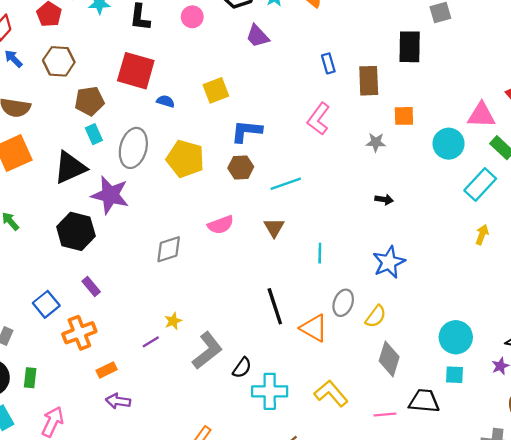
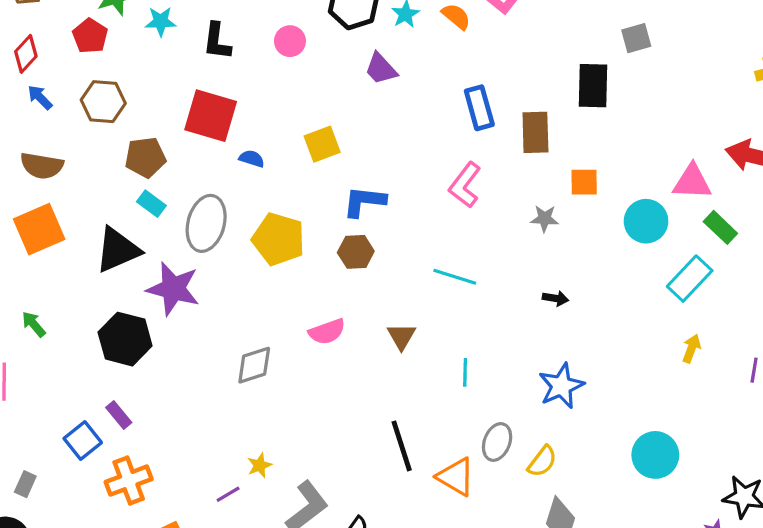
blue rectangle: (328, 63) -> (479, 108), size x1.5
cyan rectangle: (94, 134) -> (151, 204), turned -30
cyan line: (286, 184) -> (455, 277), moved, turned 36
purple rectangle: (91, 286) -> (119, 415), moved
cyan circle: (456, 337) -> (655, 455), moved

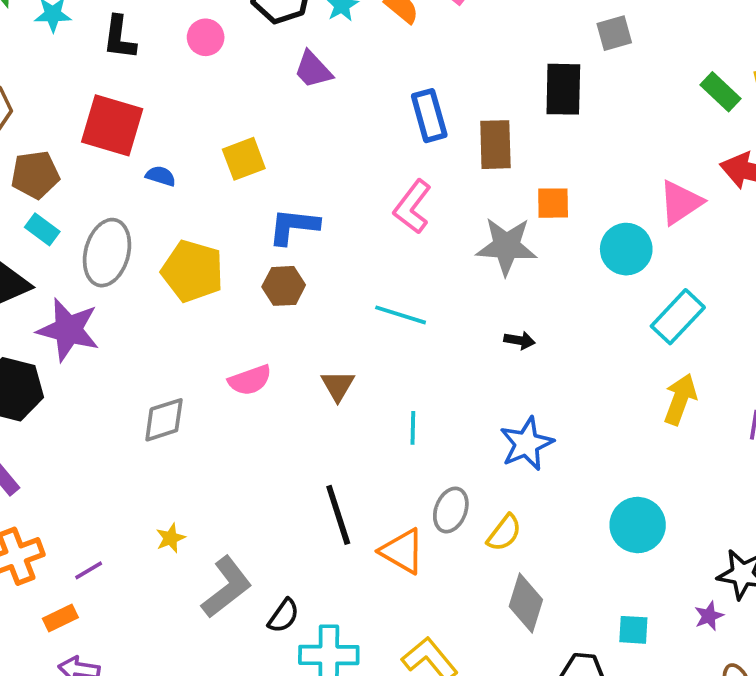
pink triangle: (692, 182) -> (681, 203), turned -36
gray star: (545, 219) -> (506, 246), size x1.8
green rectangle: (720, 227) -> (721, 92), moved
yellow arrow: (691, 349) -> (680, 399), size x1.5
purple line: (228, 494) -> (89, 570), moved

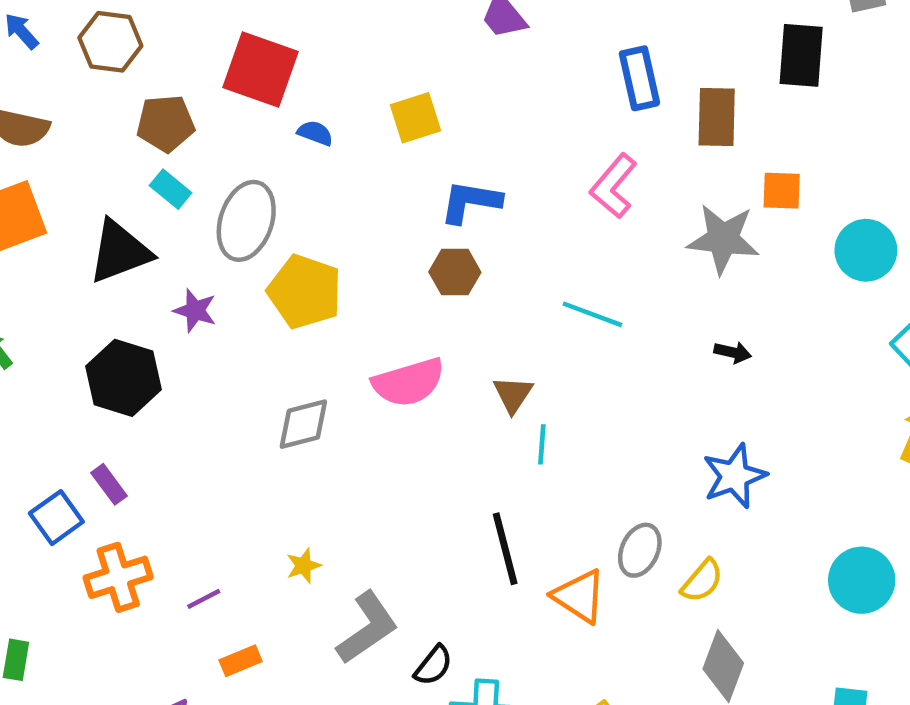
yellow pentagon: (192, 271) -> (305, 292), moved
purple star: (68, 330) -> (195, 310), size x0.6
pink semicircle: (250, 380) -> (408, 382), size x1.4
cyan line: (413, 428) -> (542, 444), moved
orange rectangle: (60, 618) -> (241, 661), moved

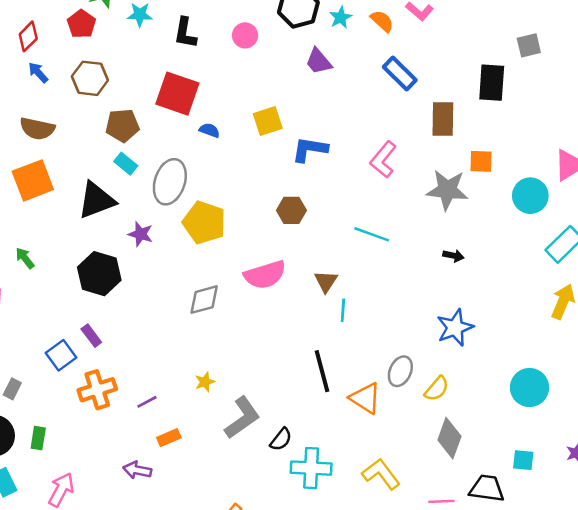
blue rectangle: (639, 78) -> (400, 74), moved, turned -32
blue L-shape: (470, 202) -> (310, 149), moved

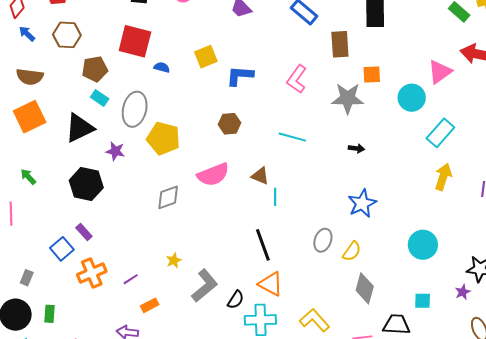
brown triangle: (326, 281) -> (260, 176), turned -36
orange triangle: (365, 398) -> (271, 284), moved

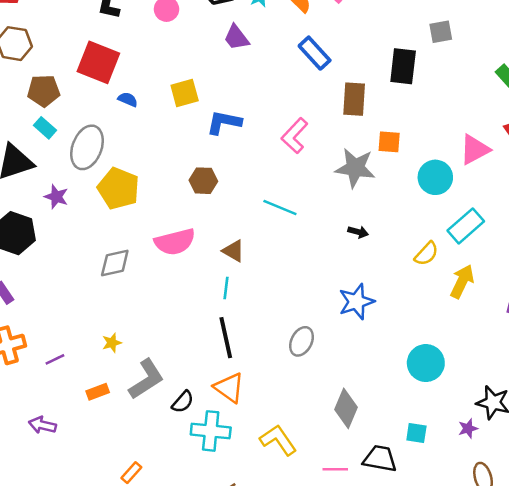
cyan line: (275, 197) -> (226, 288), moved
yellow semicircle: (352, 251) -> (426, 254), moved
orange rectangle: (150, 305) -> (98, 392), moved

